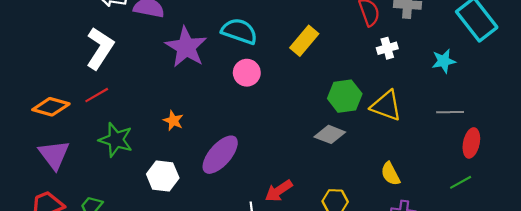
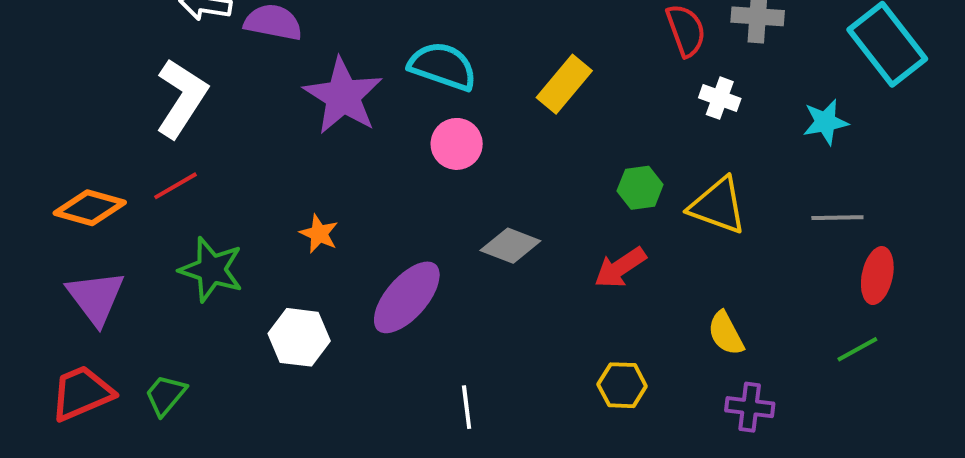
white cross: (387, 48) -> (720, 98), turned 36
green hexagon: (345, 96) -> (640, 188), size x0.7
gray diamond: (330, 134) -> (510, 246), moved
red arrow: (279, 191) -> (620, 268), moved

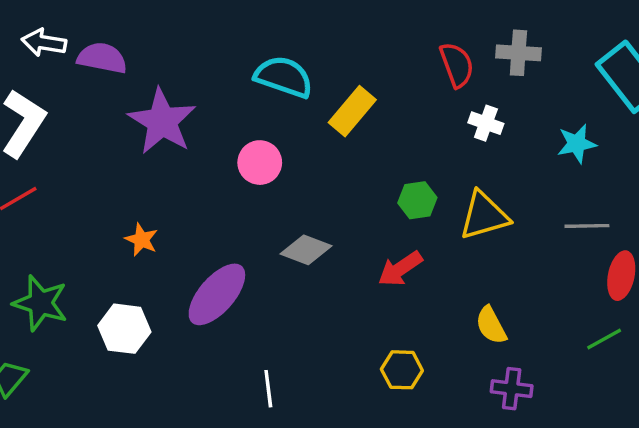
cyan semicircle: (443, 66) -> (284, 77), moved
yellow triangle: (718, 206) -> (484, 216), turned -36
green star: (211, 270) -> (40, 303), moved

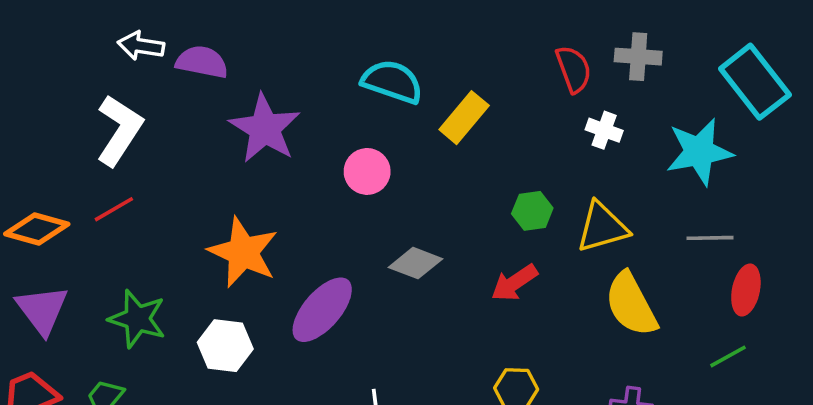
cyan star: (577, 144) -> (699, 152), size x1.6
orange star: (142, 240) -> (243, 252), size x2.0
yellow semicircle: (491, 325) -> (631, 304), moved, size x1.6

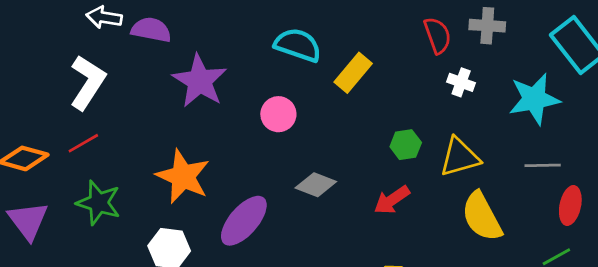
green star: (137, 319) -> (99, 203), moved

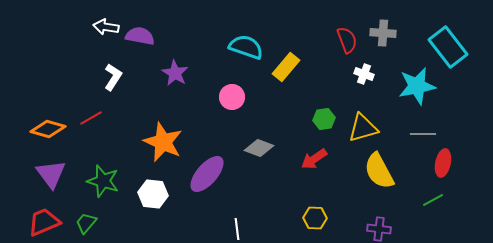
purple star: (200, 81) -> (175, 73), size x0.7
white L-shape: (88, 82) -> (113, 77), moved, size x0.7
green star: (99, 203) -> (103, 181), moved

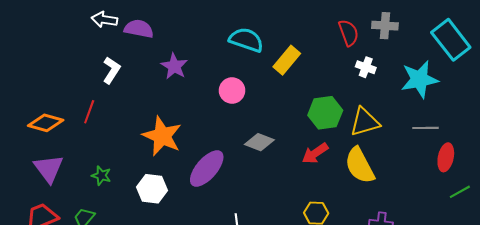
red line: (91, 118) -> (89, 112), turned -40
green hexagon: (324, 119) -> (325, 113), size x1.5
yellow semicircle: (379, 171) -> (360, 165), moved
green star: (103, 181) -> (101, 176), size x0.6
green line: (433, 200) -> (460, 192), moved

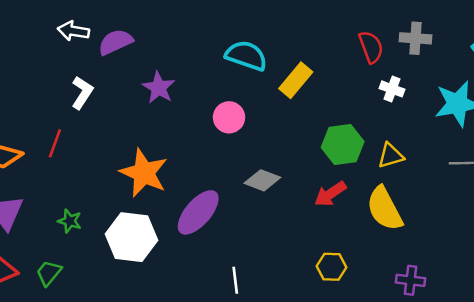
purple semicircle: (139, 29) -> (115, 42), turned -36
yellow triangle: (365, 122) -> (391, 156), size x0.7
white hexagon: (152, 189) -> (131, 237), size x1.4

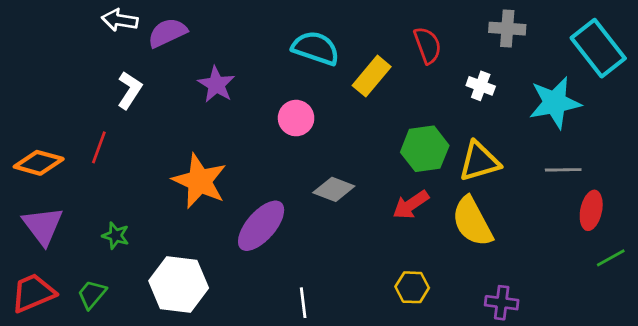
red semicircle: (371, 47) -> (428, 45), moved
yellow triangle: (391, 156) -> (479, 161), size x1.4
white hexagon: (131, 237) -> (179, 284), moved

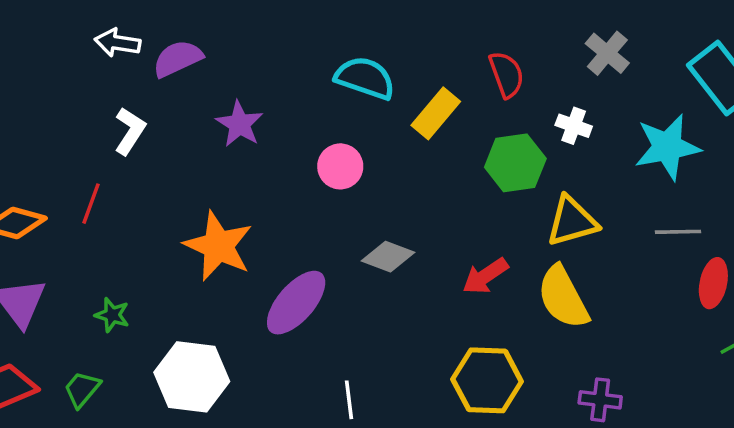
gray cross: (507, 29) -> (607, 53), turned 36
green hexagon: (425, 149) -> (515, 163), moved
yellow hexagon: (412, 287) -> (487, 380), size x1.6

